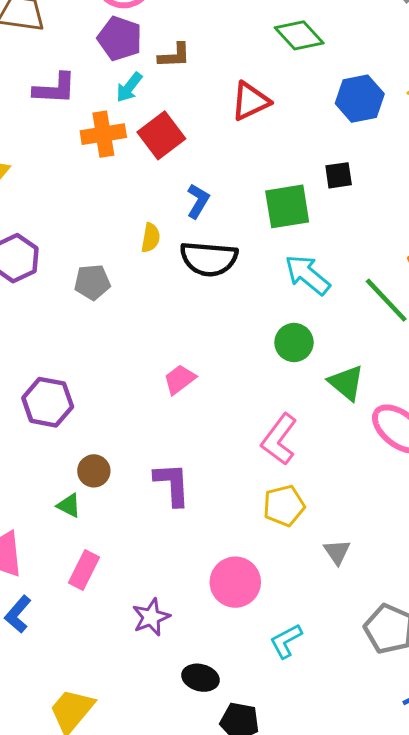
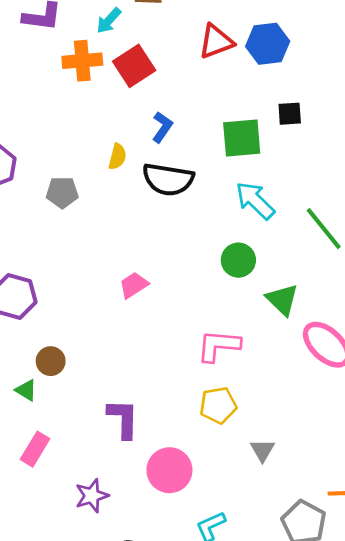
blue hexagon: (360, 99) -> (268, 44), moved
pink L-shape: (279, 439) -> (219, 346), turned 54
purple L-shape: (172, 484) -> (123, 419), moved

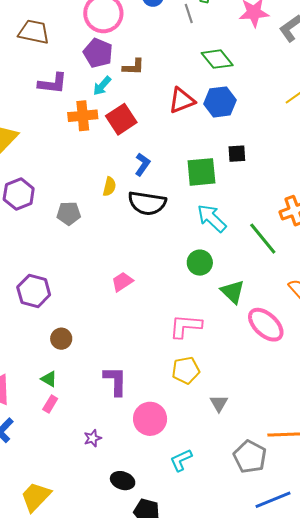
green triangle: (26, 390) -> (49, 379), moved
pink rectangle: (35, 449) -> (50, 404), size x0.7
purple star: (92, 496) -> (93, 438), size x0.7

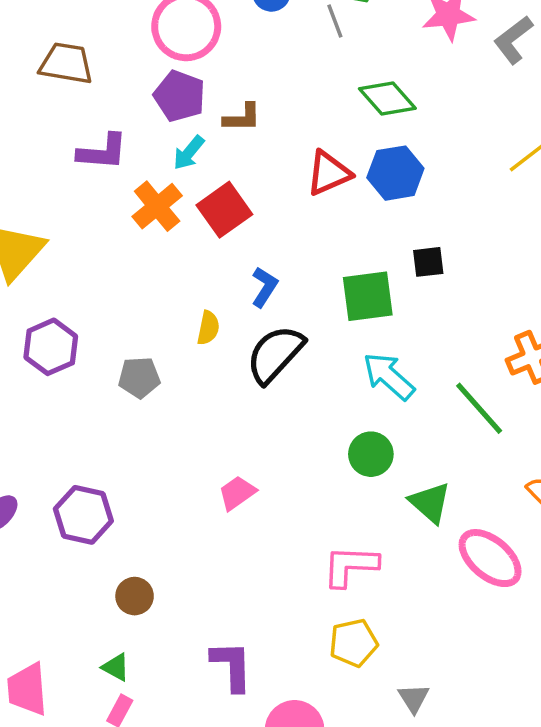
orange cross: (83, 116) -> (157, 206), turned -32
black semicircle: (147, 203) -> (275, 354), turned 126

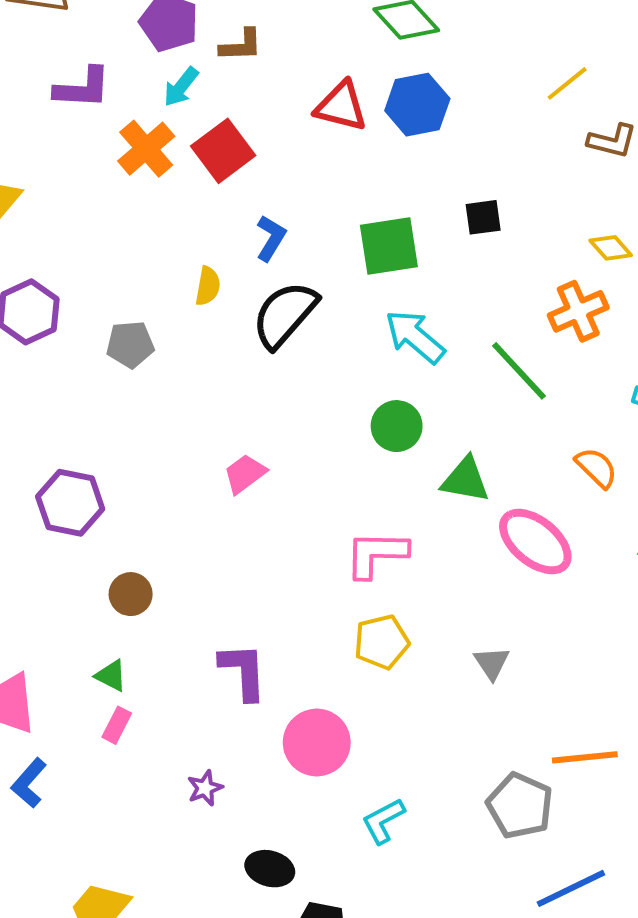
red triangle: (329, 173) -> (341, 106), turned 39
black square: (428, 262) -> (483, 217), moved
green triangle: (430, 503) -> (465, 480), turned -30
gray triangle: (414, 698) -> (492, 663), moved

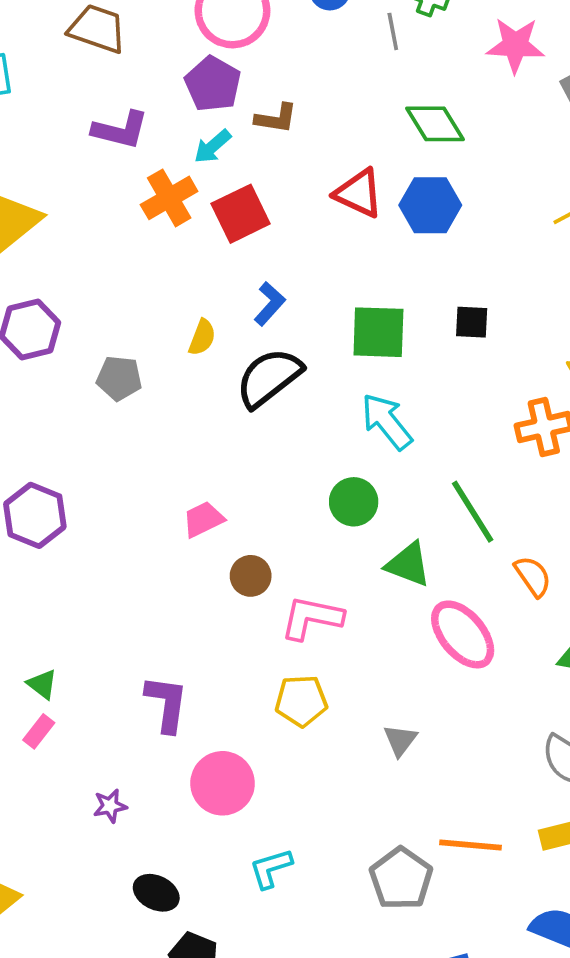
green line: (519, 371) -> (473, 512), moved
brown circle: (131, 594) -> (251, 576), moved

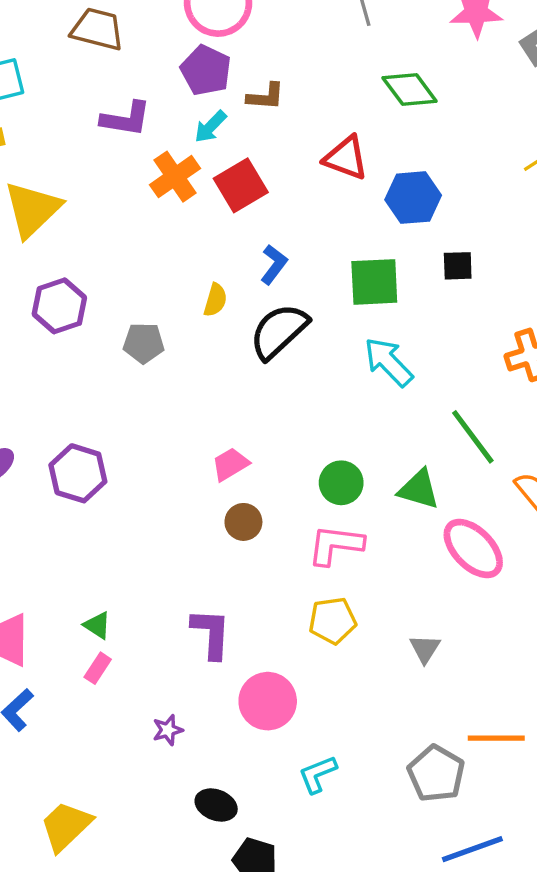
blue hexagon: (430, 205) -> (413, 198), moved
green circle: (354, 502) -> (341, 483), moved
brown circle: (251, 576) -> (243, 522), moved

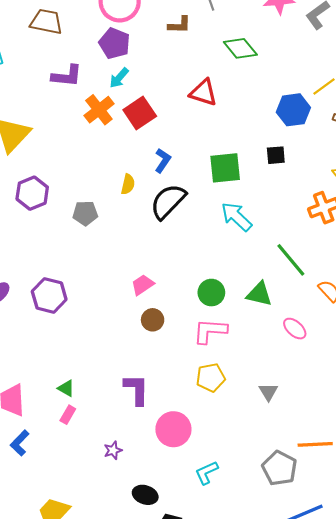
brown L-shape: (266, 97) -> (179, 25), moved
blue hexagon: (413, 198) -> (293, 110), moved
pink ellipse: (473, 548) -> (295, 329), size x0.6

